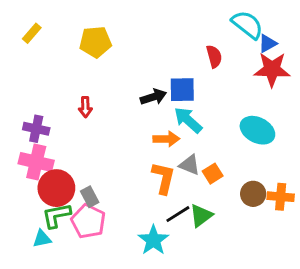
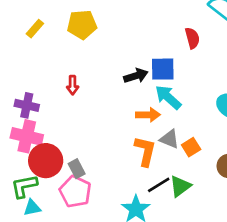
yellow rectangle: (32, 33) -> (35, 29), moved
green L-shape: (56, 216) -> (24, 186), moved

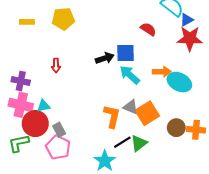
yellow rectangle: (35, 29) -> (27, 22), turned 48
red semicircle: (192, 38) -> (148, 29), turned -42
orange arrow: (148, 115) -> (162, 72), moved
orange square: (191, 147) -> (147, 113), size x1.6
cyan triangle: (32, 208) -> (44, 106), moved

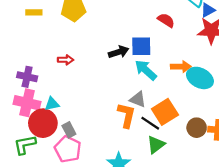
red arrow: (56, 65) -> (65, 60), turned -88
gray triangle: (131, 107) -> (138, 99), moved
black line: (122, 142) -> (150, 123), moved, turned 66

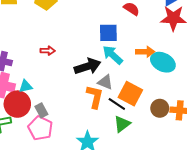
black arrow: (119, 52) -> (87, 66), moved, size x1.4
red arrow: (65, 60) -> (48, 51), moved
orange square: (165, 112) -> (130, 94), turned -30

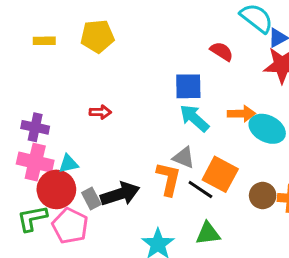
black arrow: (87, 66) -> (120, 194), moved
green triangle: (122, 124) -> (208, 233), moved, turned 30
pink pentagon: (40, 128) -> (70, 226), moved

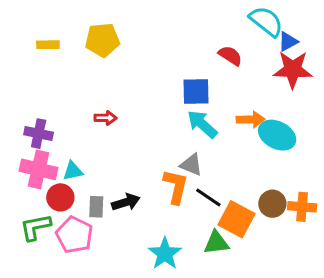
orange square: (220, 174) -> (237, 219), moved
red circle: (56, 189) -> (60, 197), size x0.7
black arrow: (120, 194) -> (126, 202), size x0.7
gray rectangle: (91, 199) -> (96, 207), turned 30

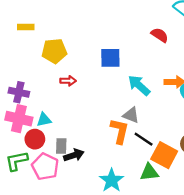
yellow pentagon: (102, 40) -> (54, 51), moved
blue square: (196, 91) -> (110, 58), moved
black arrow: (126, 202) -> (74, 155), moved

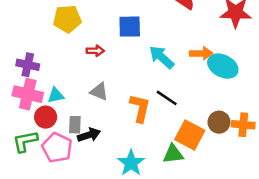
red arrow: (68, 81) -> (95, 51), moved
gray triangle: (131, 115) -> (99, 92), moved
black line: (144, 139) -> (167, 98), moved

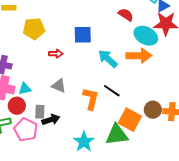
orange arrow: (201, 53) -> (139, 56), size x1.4
cyan ellipse: (223, 66) -> (146, 36), moved
green triangle: (173, 154) -> (117, 135), size x1.4

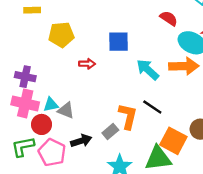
gray triangle: (59, 86) -> (66, 110), moved
gray rectangle: (40, 112) -> (110, 131), moved, turned 48

